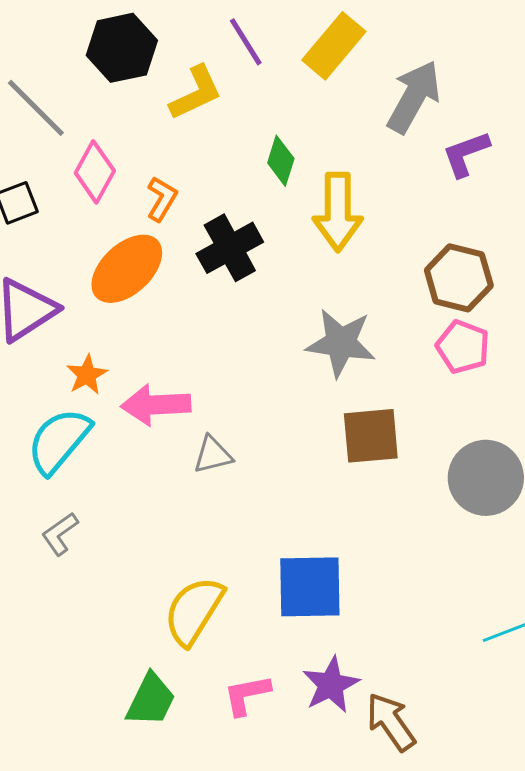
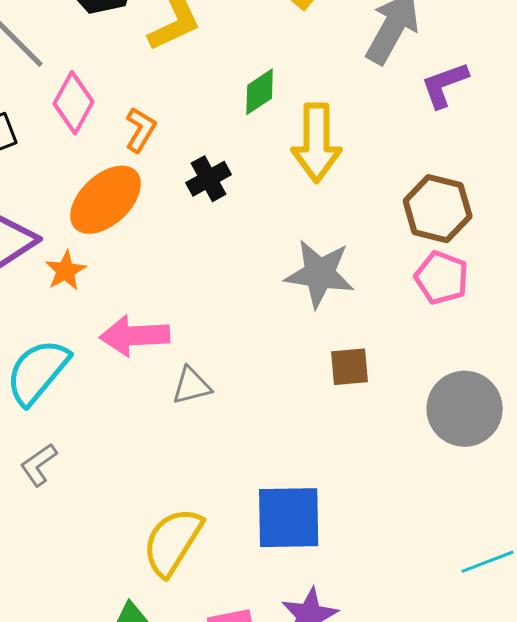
green diamond: (281, 161) -> (260, 92), turned 39
black cross: (230, 248) -> (209, 179), size x0.7
orange star: (87, 375) -> (66, 271), moved
brown square: (371, 436) -> (350, 367), size x0.7

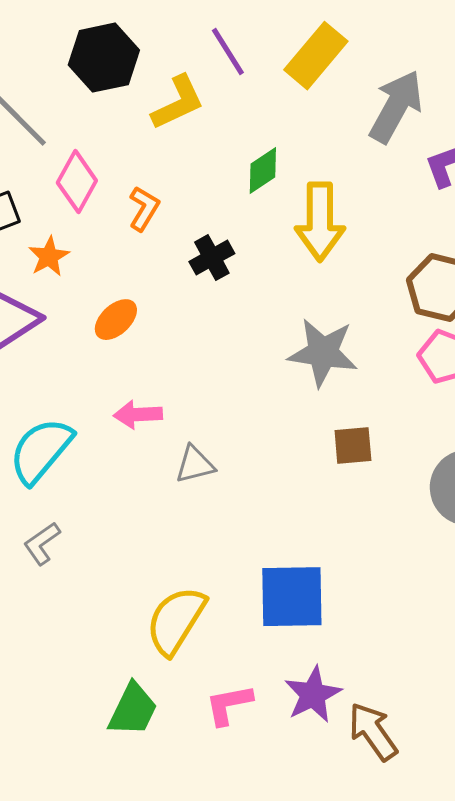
orange ellipse: (106, 200) -> (116, 320), moved, size x0.6
orange star: (66, 271) -> (49, 257), moved
pink arrow: (135, 336) -> (138, 415), size x0.7

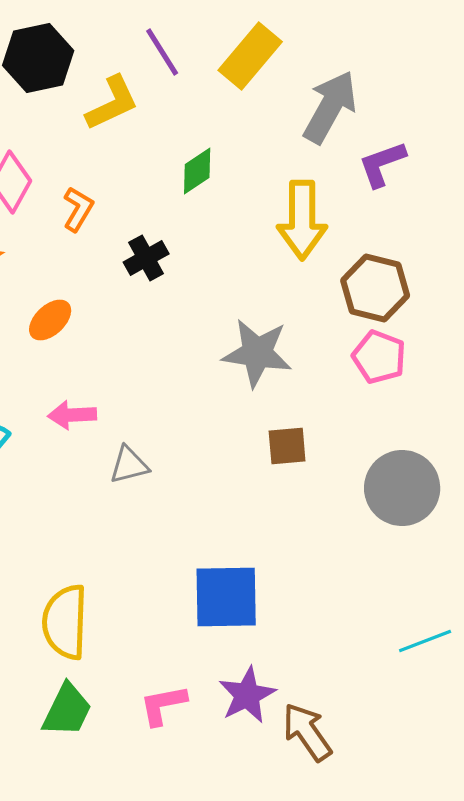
yellow arrow: (320, 222) -> (302, 220), moved
yellow semicircle: (176, 621) -> (65, 622), moved, turned -30

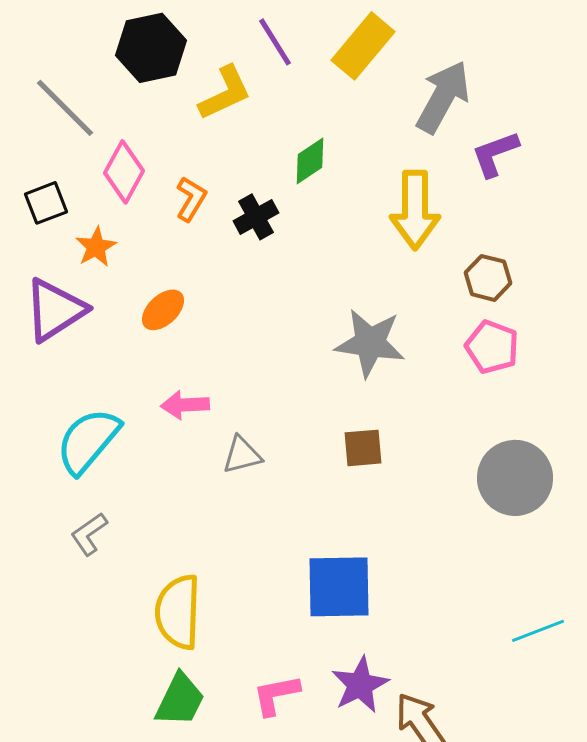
black cross: (146, 258) -> (256, 217), moved
brown hexagon: (375, 288) -> (488, 278), size x0.7
brown square: (287, 446) -> (363, 448), moved

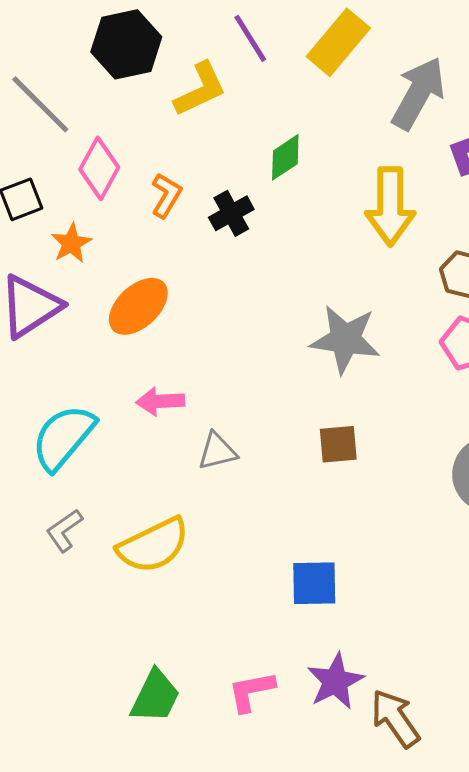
orange ellipse: (163, 310) -> (138, 306), size x1.4
blue square: (339, 587) -> (314, 583), size x0.7
yellow semicircle: (178, 612) -> (153, 545), moved, turned -118

